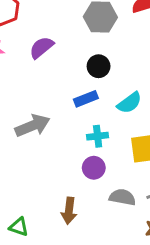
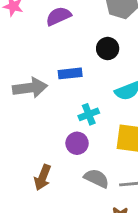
blue rectangle: (86, 99) -> (70, 73), moved
cyan cross: (98, 136) -> (89, 114), turned -30

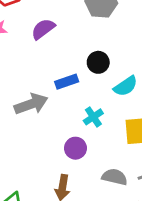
black circle: (108, 49) -> (98, 62), moved
purple circle: (77, 143) -> (75, 148), moved

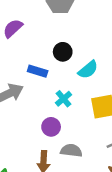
blue rectangle: (67, 82) -> (38, 71), turned 42
gray semicircle: (115, 177) -> (71, 151), moved

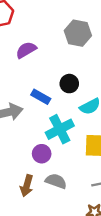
cyan cross: (63, 99) -> (60, 129), size x1.6

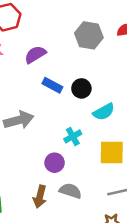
blue rectangle: (41, 97) -> (52, 85), moved
cyan cross: (60, 129) -> (73, 136), size x0.6

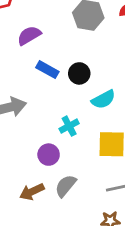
gray semicircle: (70, 191) -> (66, 186), turned -70
brown arrow: (40, 197) -> (32, 192), turned 50

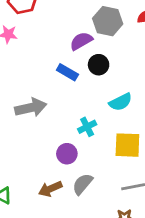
purple semicircle: (29, 35) -> (81, 41), moved
black circle: (79, 73) -> (99, 65), moved

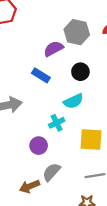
black circle: (99, 65) -> (80, 72), moved
cyan semicircle: (121, 102) -> (73, 101), moved
brown arrow: (50, 189) -> (29, 186), moved

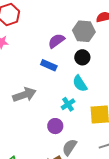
gray hexagon: (77, 32) -> (84, 31), moved
cyan semicircle: (73, 101) -> (80, 84), turned 90

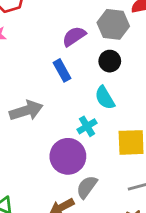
blue rectangle: (49, 65) -> (62, 70), turned 35
purple circle: (55, 126) -> (68, 156), size x1.6

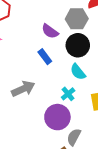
purple semicircle: (74, 36) -> (50, 31), turned -102
black circle: (110, 61) -> (78, 45), size x1.5

